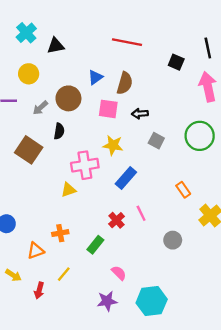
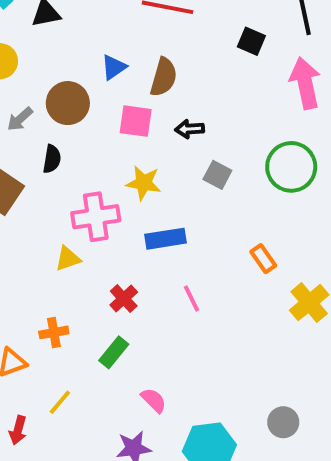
blue rectangle: (126, 178) -> (166, 239), turned 40
red cross: (116, 220) -> (124, 299), moved
gray circle: (173, 240) -> (283, 422), moved

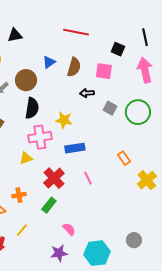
pink square: (136, 121) -> (104, 71), moved
black semicircle: (52, 159) -> (32, 108), moved, size x1.5
gray square: (217, 175) -> (110, 108), moved
red cross: (124, 299) -> (54, 178), size x1.5

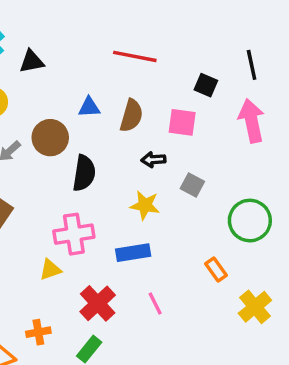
blue triangle: (49, 62) -> (89, 107), turned 32
black semicircle: (32, 108) -> (84, 173), moved
green circle: (138, 112) -> (250, 221), moved
yellow star: (64, 120) -> (145, 205), moved

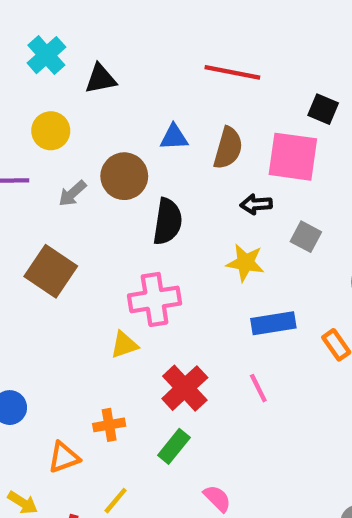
pink square: (182, 122) -> (293, 157), size x1.4
blue rectangle: (133, 253) -> (273, 323), moved

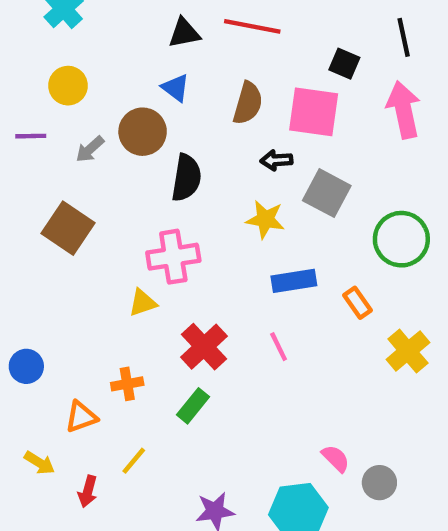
black triangle: (100, 79) -> (184, 33), moved
blue triangle: (174, 137) -> (175, 88), moved, turned 40
gray square: (306, 237) -> (327, 193), size x1.5
pink semicircle: (217, 498) -> (336, 458), moved

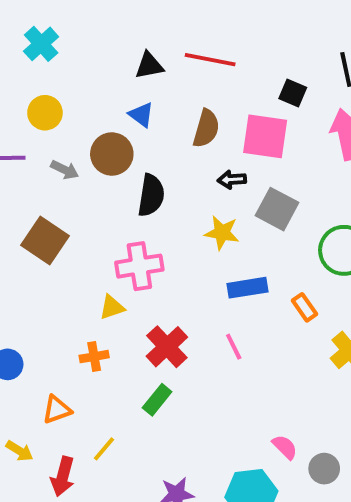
gray arrow: (90, 149) -> (65, 170), turned -112
orange cross: (127, 384) -> (94, 357), moved
red arrow: (88, 491) -> (63, 476), size x1.4

